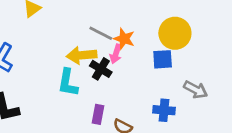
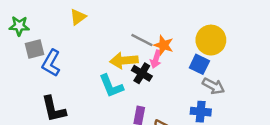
blue square: (163, 59) -> (199, 64), turned 30
cyan L-shape: (68, 83) -> (111, 86), turned -32
gray arrow: (196, 90) -> (213, 86), moved

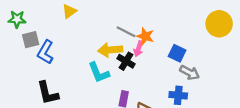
yellow circle: (211, 40) -> (219, 24), moved

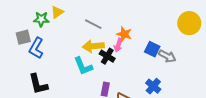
green star: (17, 19) -> (41, 19), moved
gray line: (126, 32) -> (93, 24), moved
gray arrow: (190, 73) -> (167, 56), moved
blue cross: (178, 95) -> (153, 86), turned 35

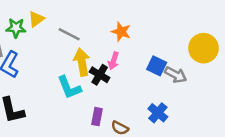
yellow circle: (189, 23) -> (203, 48), moved
gray line: (93, 24) -> (69, 34), moved
orange star: (124, 34) -> (121, 32), moved
yellow arrow: (93, 46) -> (82, 62), turned 85

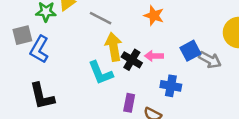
pink arrow: (114, 61) -> (154, 56), moved, turned 72
blue square: (157, 66) -> (190, 51), turned 36
blue cross: (158, 113) -> (171, 86), moved, turned -30

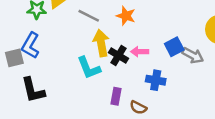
orange star: (154, 16) -> (126, 16), moved
gray square: (22, 35) -> (14, 58), moved

